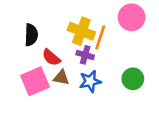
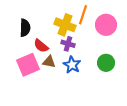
pink circle: (132, 17) -> (106, 25), moved
orange line: (100, 37) -> (83, 15), moved
blue star: (90, 81) -> (72, 65), turned -30

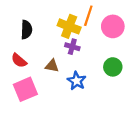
red semicircle: (41, 46) -> (19, 61), moved
pink square: (28, 65) -> (25, 89), moved
blue star: (72, 65) -> (77, 81), moved

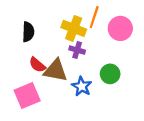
red semicircle: (19, 61) -> (37, 65), moved
brown triangle: (52, 66) -> (56, 70), size x1.6
green circle: (113, 67) -> (110, 74), moved

